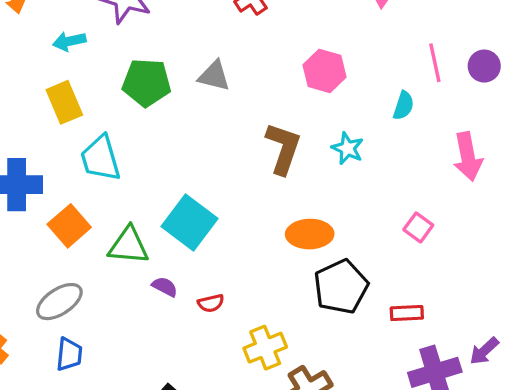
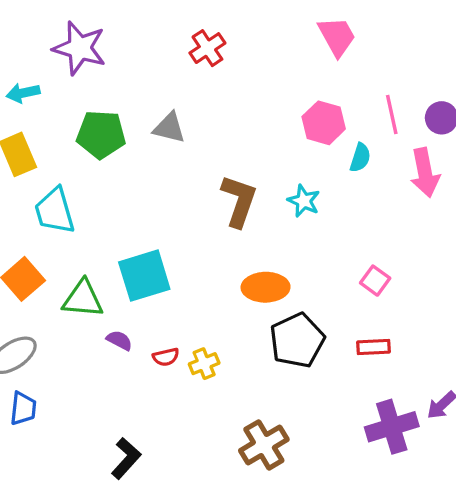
pink hexagon: (324, 71) -> (324, 123), moved
pink arrow: (468, 157) -> (425, 173), moved
cyan square: (189, 222) -> (144, 276), turned 36
red rectangle: (407, 313) -> (373, 347), moved
yellow cross: (265, 348) -> (204, 364), moved, size x0.7

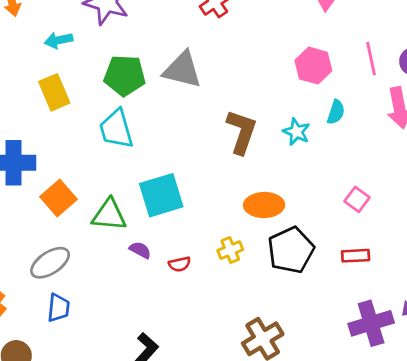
gray triangle: (169, 128) -> (182, 70), size x1.4
cyan semicircle: (360, 158) -> (336, 112), moved
cyan trapezoid: (55, 211) -> (116, 129), moved
yellow cross: (204, 364) -> (230, 250), moved

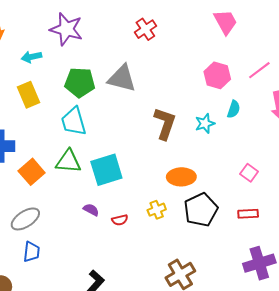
pink line: (371, 59) -> (259, 70), turned 65
cyan star: (296, 132) -> (205, 124), turned 30
green triangle: (109, 215) -> (68, 162), moved

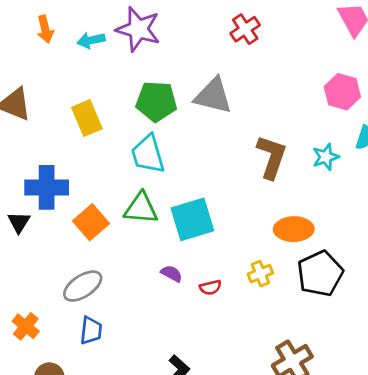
cyan arrow: (32, 57) -> (91, 40), moved

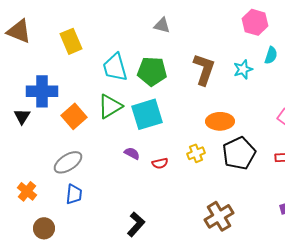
gray triangle: (213, 96) -> (162, 25), size x0.6
green pentagon: (156, 101) -> (152, 71), moved
green triangle: (141, 208) -> (110, 106), turned -36

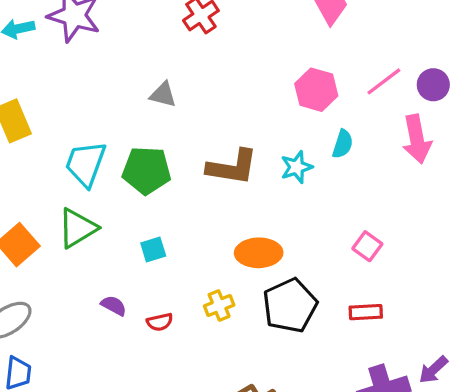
cyan trapezoid: (115, 67) -> (86, 164), turned 36
brown L-shape: (204, 69) -> (232, 167), turned 80
cyan square: (147, 114) -> (153, 250), moved, size x0.5

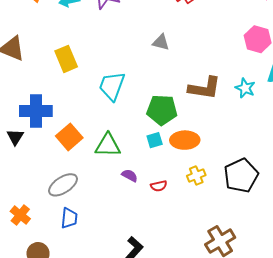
cyan star: (297, 167) -> (245, 88), turned -30
green pentagon: (147, 170) -> (162, 110), moved
green triangle: (77, 228) -> (108, 145), moved, turned 32
orange ellipse: (259, 253) -> (185, 140), moved

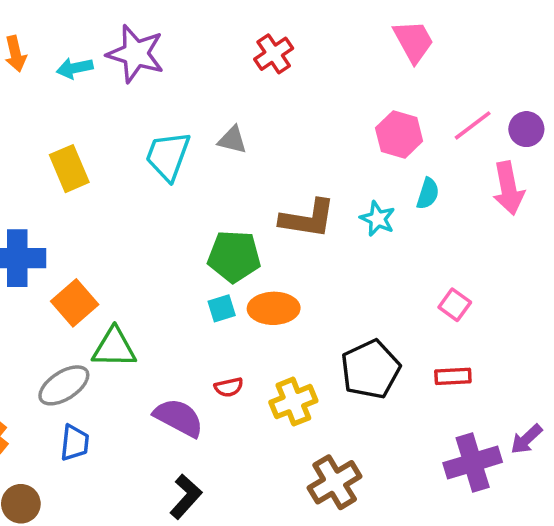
cyan trapezoid: (112, 86) -> (168, 156), moved
green triangle: (108, 145) -> (114, 348), moved
purple semicircle: (130, 175) -> (179, 418), moved, size x1.8
yellow cross: (196, 175) -> (293, 402), moved, size x1.4

